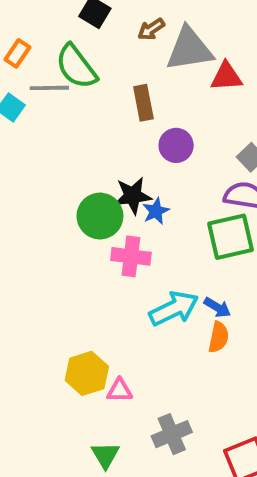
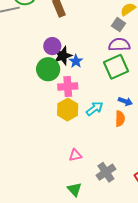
purple circle: (176, 145) -> (52, 46), moved
blue arrow: (217, 307) -> (125, 101), moved
cyan arrow: (174, 308) -> (95, 109), size x0.7
yellow hexagon: (87, 373) -> (68, 110), moved

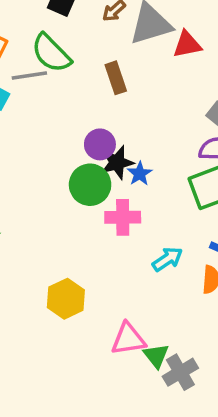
yellow hexagon: (68, 110) -> (66, 299), moved
pink triangle: (75, 155) -> (128, 339), size x1.5
green triangle: (75, 189) -> (156, 356), moved

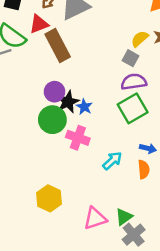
red triangle: (187, 44) -> (39, 24), moved
brown rectangle: (116, 78) -> (58, 46), size x1.5
pink cross: (123, 217) -> (78, 138), turned 30
green triangle: (156, 356) -> (124, 217), moved, turned 42

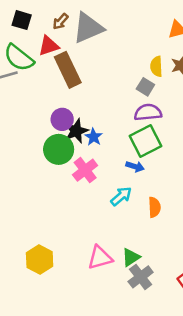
yellow semicircle: (140, 39) -> (156, 66), turned -54
pink cross: (78, 138) -> (85, 170), turned 30
blue arrow: (148, 148) -> (135, 167), moved
yellow hexagon: (49, 198) -> (40, 260), moved

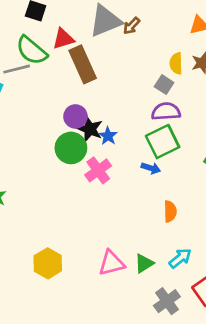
brown arrow: (60, 21) -> (131, 26), moved
black star: (76, 131) -> (90, 129), turned -30
cyan arrow: (121, 196) -> (180, 258), moved
gray cross: (141, 277) -> (167, 301), moved

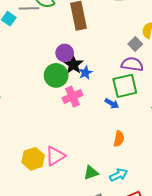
yellow hexagon: (48, 263) -> (33, 159), moved
pink triangle: (111, 263) -> (55, 156), moved, turned -30

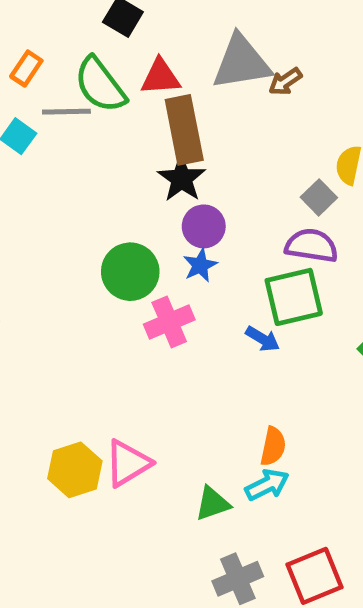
purple circle: (65, 53) -> (204, 226), moved
black star: (73, 65) -> (182, 179), moved
orange semicircle: (119, 139) -> (273, 446), moved
cyan arrow: (119, 175) -> (267, 485), moved

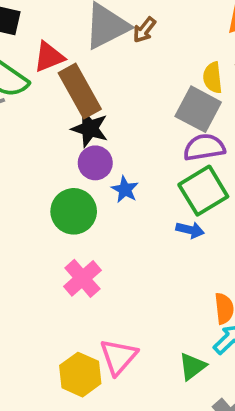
gray square: (319, 197) -> (198, 109), size x1.6
purple circle: (204, 226) -> (95, 163), moved
pink cross: (169, 322) -> (82, 278), moved

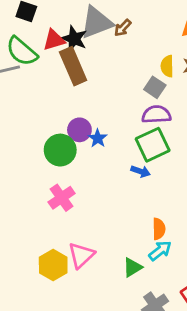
gray square: (198, 109) -> (155, 87), size x0.7
black star: (90, 129) -> (74, 39), moved
purple circle: (95, 163) -> (79, 130), moved

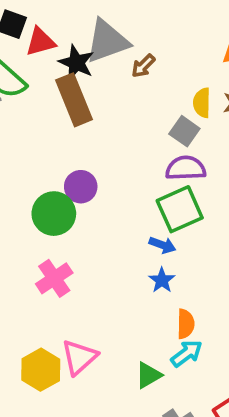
brown arrow: (123, 28) -> (143, 66), moved
red triangle: (54, 40) -> (40, 42), moved
blue star: (98, 138) -> (162, 280), moved

